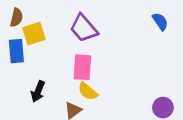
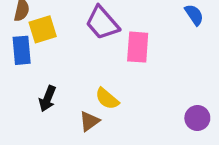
pink rectangle: (82, 67) -> (138, 47), moved

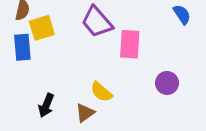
black arrow: (47, 99) -> (46, 105), moved
purple circle: (197, 118) -> (167, 83), moved

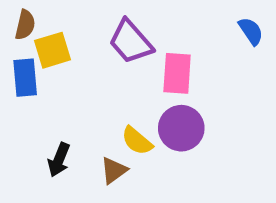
purple circle: (167, 83) -> (181, 128), moved, size x1.4

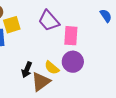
black arrow: (59, 160) -> (27, 70), moved
brown triangle: (114, 170) -> (41, 82), size x1.5

